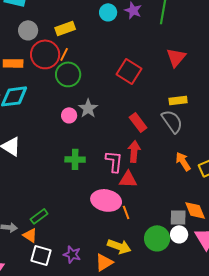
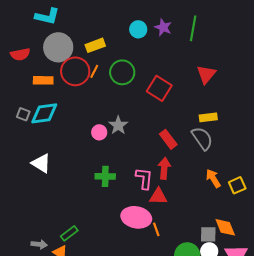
gray circle: (28, 30) -> (58, 47), size x1.5
green circle: (68, 74) -> (122, 72), moved

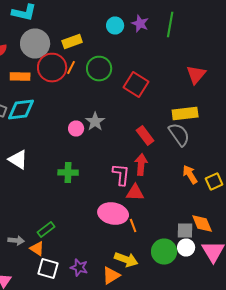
red triangle: (206, 74) -> (196, 74), moved
yellow rectangle: (208, 117) -> (185, 114), size x1.4
green cross: (105, 176) -> (68, 172), moved

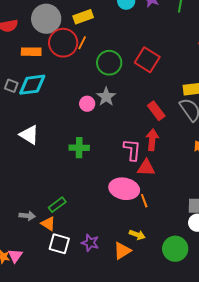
green circle: (99, 68) -> (109, 63), moved
green circle: (164, 252) -> (175, 249), moved
yellow arrow: (126, 260) -> (137, 235), size x0.7

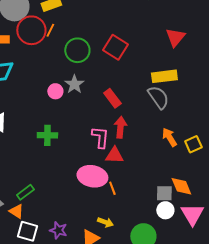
red rectangle: (156, 111) -> (112, 98), moved

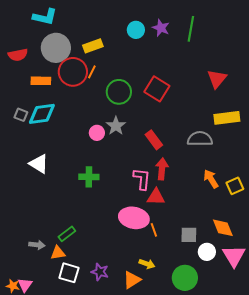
yellow rectangle: (164, 76) -> (227, 118), moved
gray semicircle: (158, 97) -> (200, 139), turned -55
gray square: (164, 193) -> (189, 235), moved
orange triangle: (16, 211) -> (58, 253), turned -42

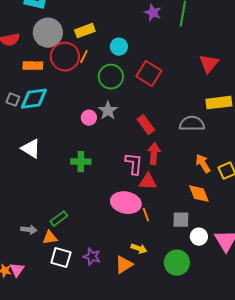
cyan circle: (136, 30) -> (119, 47), moved
orange diamond: (223, 228) -> (199, 194), moved

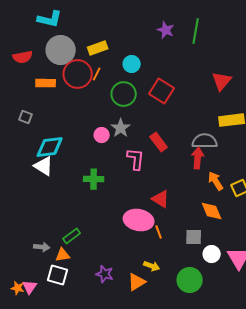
cyan diamond: (34, 99) -> (50, 147), moved
red arrow: (154, 154) -> (198, 158), moved
pink L-shape: (134, 164) -> (136, 159), moved
red triangle: (148, 182) -> (161, 199), turned 30
white square: (61, 258) -> (58, 275), moved

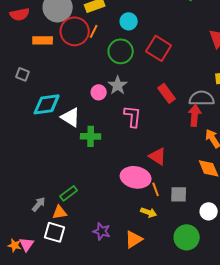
red rectangle: (159, 142) -> (167, 93), moved
white triangle: (44, 166) -> (71, 117), moved
gray square: (194, 237) -> (179, 194), moved
gray arrow: (42, 247) -> (39, 204), turned -56
yellow arrow: (152, 266) -> (149, 212), moved

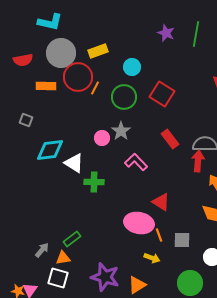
orange line: (94, 31) -> (95, 88), moved
pink L-shape: (133, 116) -> (136, 162), turned -50
purple star: (102, 231) -> (105, 277), size x1.6

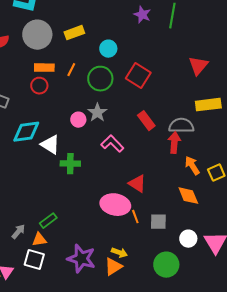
red circle: (78, 77) -> (39, 86), moved, size x0.6
orange rectangle: (46, 86) -> (44, 68), moved
yellow arrow: (152, 258) -> (119, 253), moved

